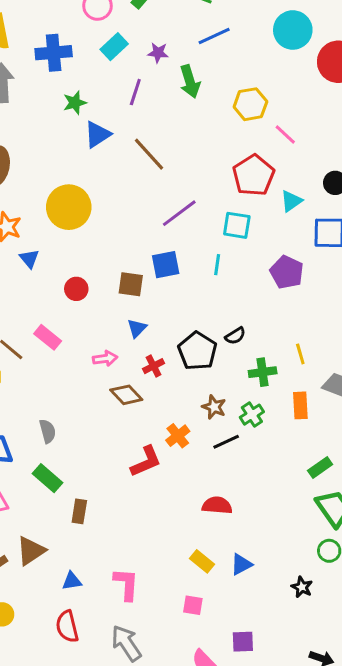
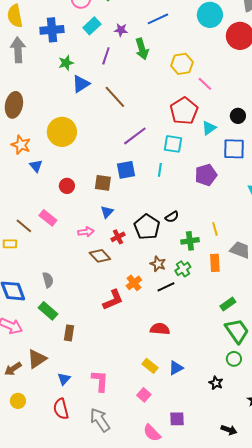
purple pentagon: (287, 272) -> (206, 175), turned 30
blue triangle: (72, 581) -> (64, 379), turned -40
pink square: (193, 605) -> (144, 395), turned 32

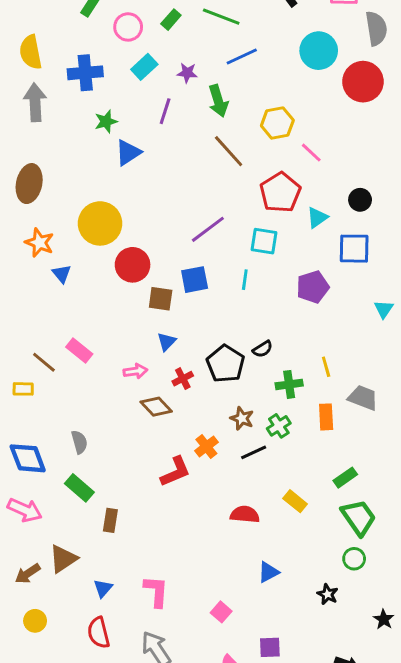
brown line: (115, 97) -> (229, 151), moved
red circle: (67, 186) -> (133, 265), moved, size x1.5
yellow rectangle: (150, 366) -> (295, 501), moved

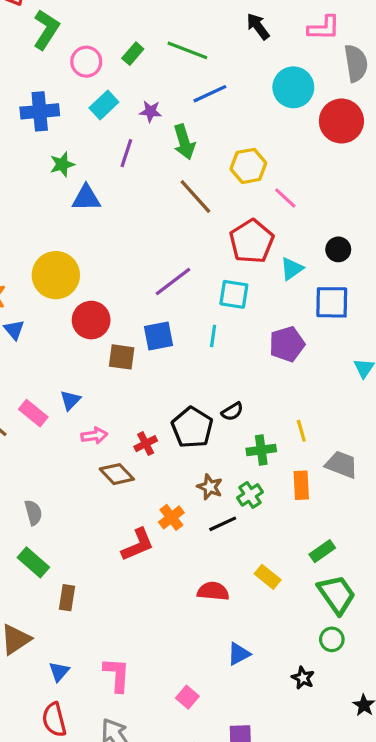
blue triangle: (128, 153) -> (86, 198), turned 32
blue triangle: (167, 342) -> (70, 400), moved

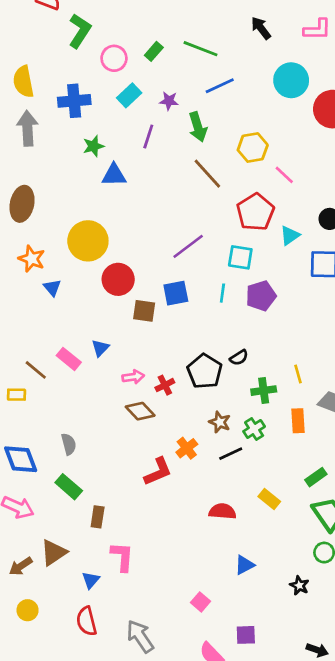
purple pentagon: (287, 344) -> (261, 296), moved
pink arrow: (94, 436) -> (133, 377), moved
pink L-shape: (117, 675) -> (122, 557), moved

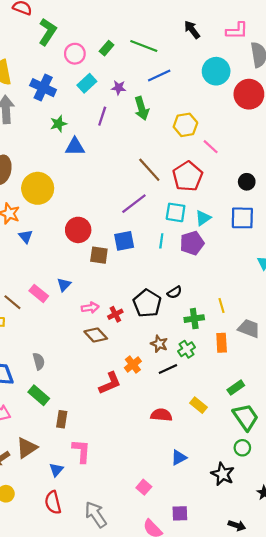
blue cross: (74, 101) -> (43, 88), turned 30
brown line: (207, 174) -> (149, 170), moved
cyan triangle: (290, 235) -> (203, 218), moved
yellow circle: (88, 241) -> (38, 188), moved
black star: (299, 586) -> (223, 474), size x1.5

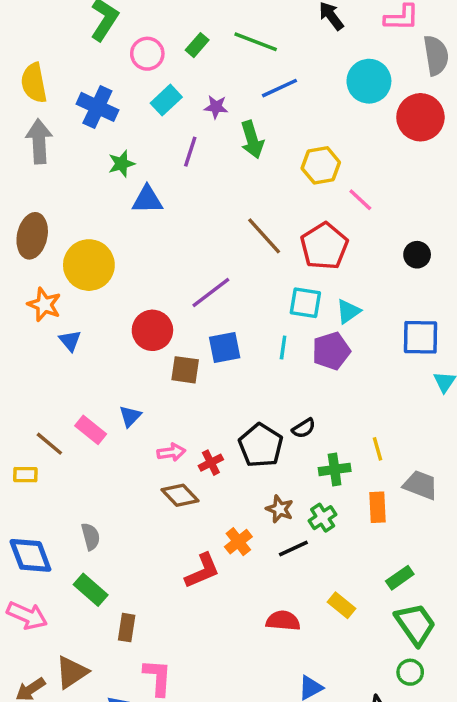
purple line: (134, 204) -> (211, 293), moved
blue square: (242, 218) -> (420, 337), moved

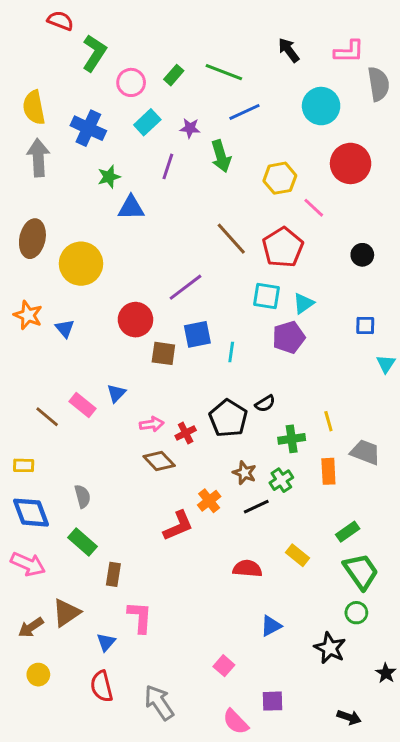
red circle: (420, 117) -> (351, 163), moved
orange star: (44, 305) -> (28, 315), moved
blue square: (420, 337) -> (365, 325), size x0.6
cyan line: (283, 347) -> (231, 352), moved
yellow rectangle: (25, 475) -> (24, 465), moved

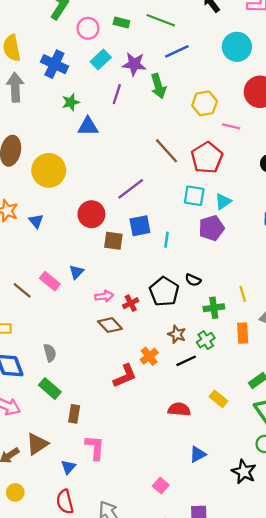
green rectangle: (174, 75) -> (121, 23), turned 63
purple star: (190, 128) -> (134, 64), size x1.5
pink line: (314, 208) -> (231, 126), turned -30
black semicircle: (265, 404) -> (193, 280), turned 56

